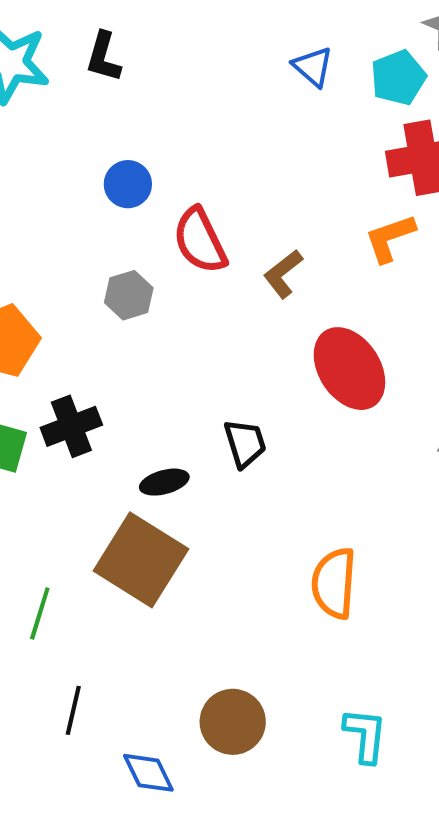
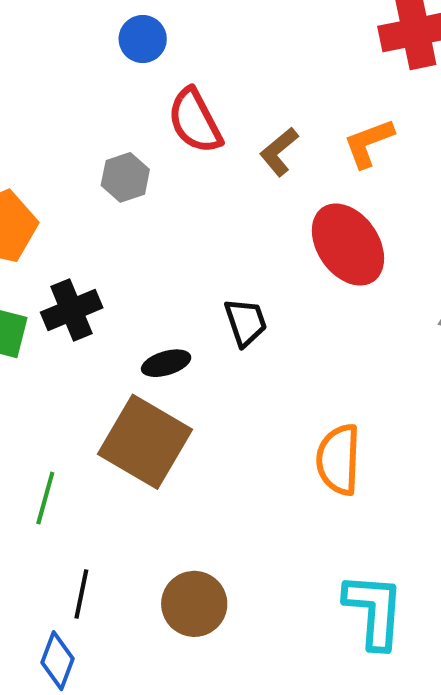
blue circle: (128, 184) -> (143, 39), moved
orange L-shape: (390, 238) -> (369, 143), moved
brown circle: (233, 722) -> (194, 604), moved
cyan L-shape: (365, 735) -> (374, 611), size x1.4
blue diamond: (148, 773) -> (58, 661), moved, turned 48

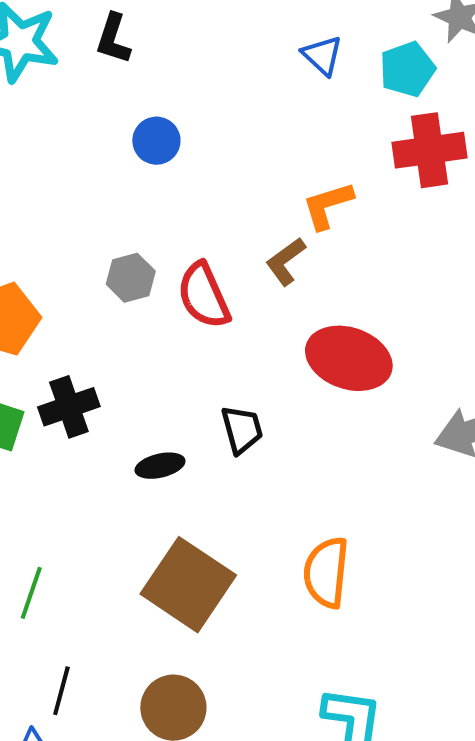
red semicircle: (195, 121) -> (204, 296), moved
orange L-shape: (369, 143) -> (328, 205), moved
red ellipse: (348, 245) -> (349, 358), turned -40
brown square: (145, 442) -> (188, 585), moved

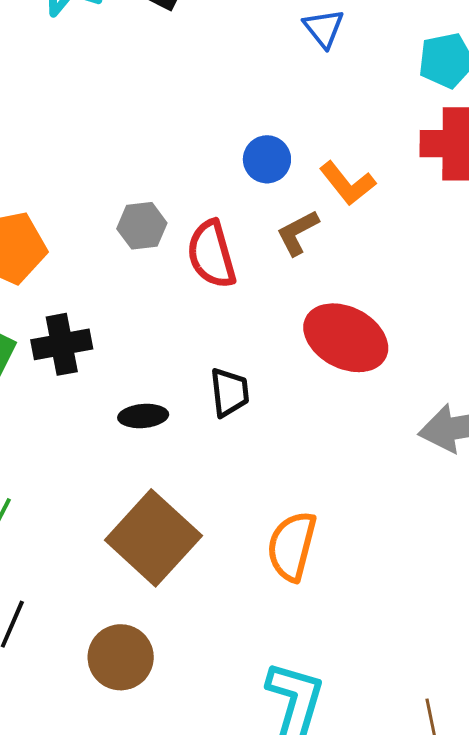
blue triangle: (322, 55) -> (324, 28), moved
blue circle: (156, 141) -> (267, 159), moved
orange L-shape: (328, 205) -> (347, 183), turned -120

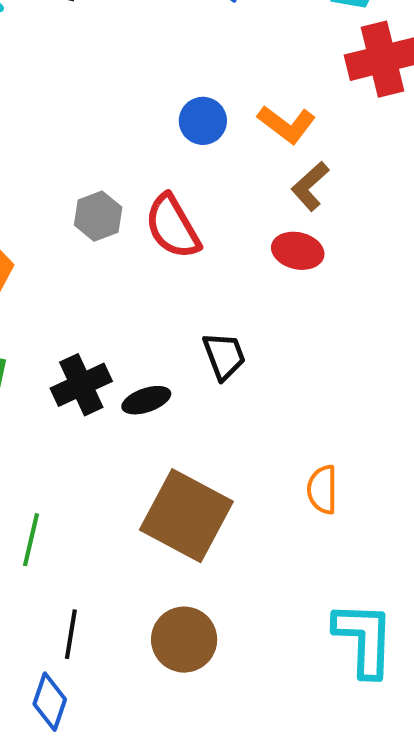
brown L-shape: (298, 233) -> (310, 186), moved
red ellipse: (346, 338) -> (298, 251), moved, size x0.6
black cross: (62, 344) -> (81, 385), moved
orange semicircle: (292, 546) -> (322, 490), size x0.7

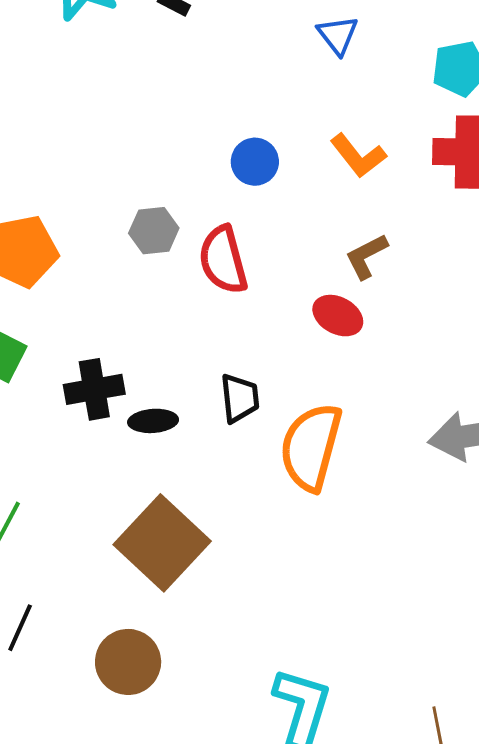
blue circle: (203, 121) -> (255, 162), moved
orange L-shape: (287, 124) -> (358, 156), moved
orange semicircle: (322, 490) -> (311, 447), moved, size x1.8

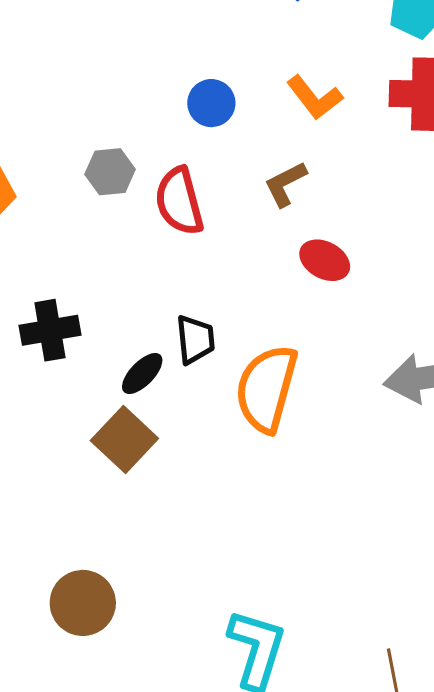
brown L-shape: (366, 256) -> (285, 184), moved
red ellipse: (338, 316) -> (325, 260), moved
black ellipse: (153, 421) -> (142, 373), moved, turned -42
brown square: (162, 543) -> (124, 440), moved, size x0.7

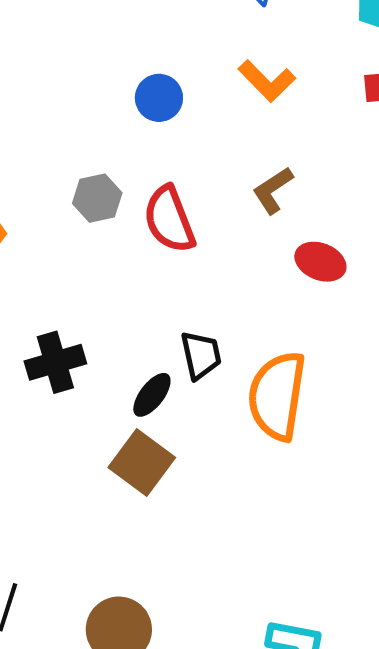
orange L-shape: (315, 98) -> (267, 81), moved
blue circle: (211, 103) -> (159, 98), moved

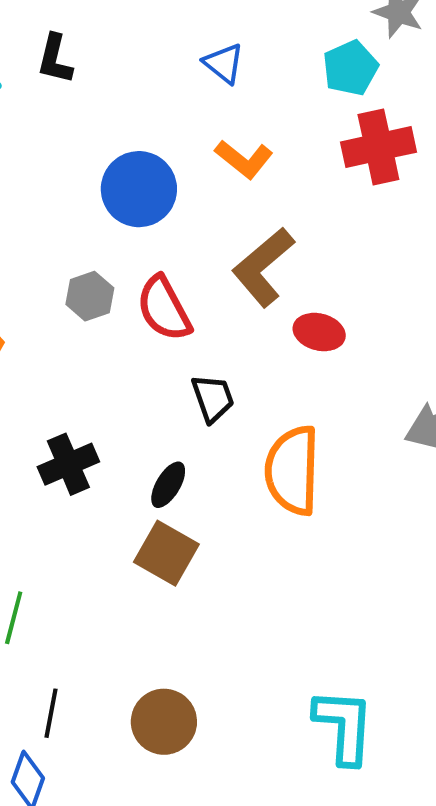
blue circle: (159, 98) -> (139, 189), size x1.6
brown L-shape: (273, 190) -> (263, 267), size x1.6
black trapezoid: (201, 355) -> (213, 398), moved

